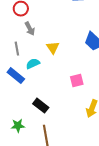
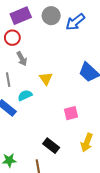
black rectangle: (41, 106) -> (51, 146), moved

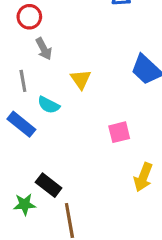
cyan semicircle: (25, 95) -> (49, 105), turned -128
black rectangle: (51, 146) -> (49, 185), moved

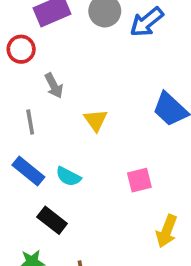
red circle: (29, 17) -> (21, 49), moved
cyan semicircle: (49, 105) -> (68, 177), moved
black rectangle: (49, 185) -> (52, 220), moved

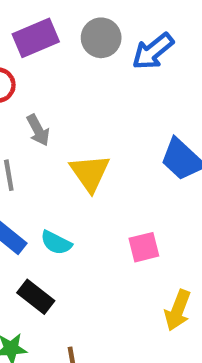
yellow triangle: (96, 120) -> (90, 173), size x1.4

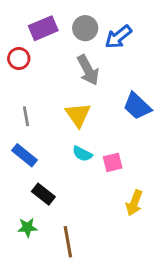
gray arrow: (38, 130) -> (88, 70), moved, size x1.5
cyan semicircle: (56, 243) -> (82, 154), moved

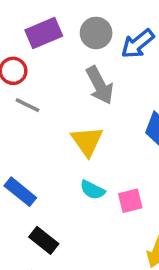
gray line: (26, 116) -> (28, 105), moved, turned -54

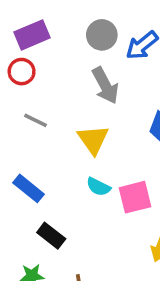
purple rectangle: (44, 33) -> (32, 35), moved
gray line: (28, 105) -> (35, 120), moved
pink square: (130, 201) -> (135, 197), size x1.4

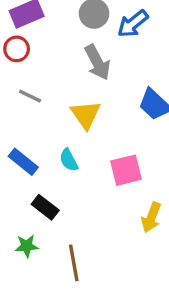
cyan semicircle: (98, 187) -> (69, 160), moved, turned 35

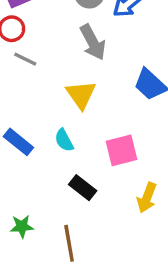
gray line: (30, 96) -> (25, 59), moved
black rectangle: (45, 207) -> (83, 188), moved

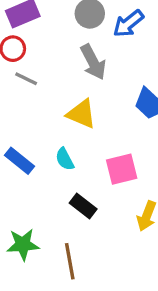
yellow triangle: (81, 95) -> (81, 114), turned -32
green star: (22, 226) -> (23, 244), size x1.4

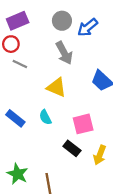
black rectangle: (83, 206) -> (72, 148), moved
green star: (23, 244) -> (18, 174), turned 30

